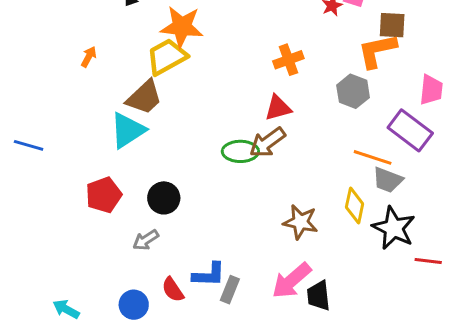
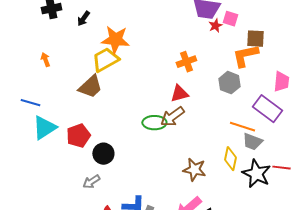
orange arrow: (89, 57) -> (45, 60), moved, turned -48
cyan triangle: (128, 130) -> (44, 128), moved
blue line: (29, 145) -> (30, 103), moved
red pentagon: (104, 195) -> (78, 136), moved
red line: (428, 261) -> (281, 168), moved

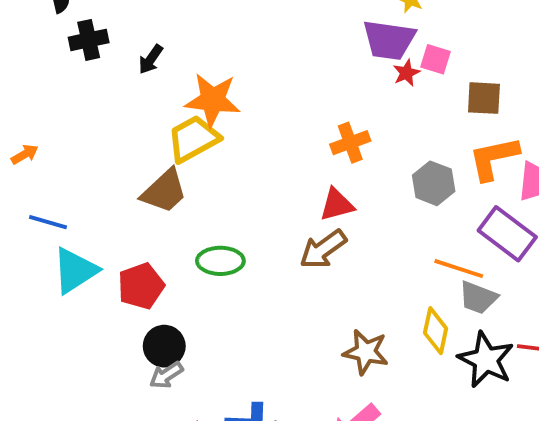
orange L-shape: (245, 56) -> (494, 158), moved
orange arrow: (45, 60) -> (25, 154), moved, turned 80
green ellipse: (154, 123) -> (220, 261), moved
black circle: (103, 154) -> (164, 346), moved

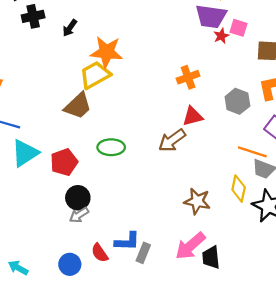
red triangle: (337, 205) -> (193, 116), moved

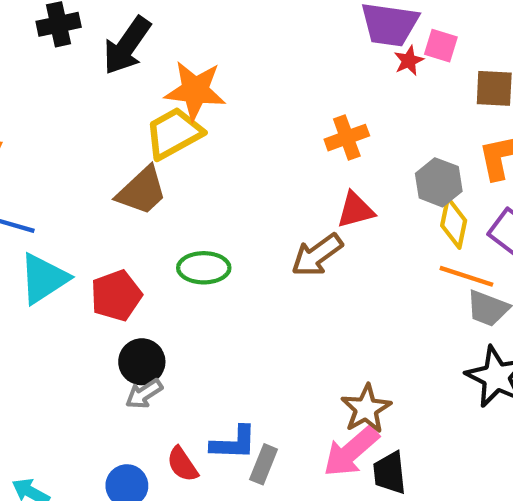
black arrow: (70, 28) -> (127, 46), size x1.8
yellow diamond: (239, 189) -> (454, 223), moved
brown star: (197, 201) -> (366, 409), moved, turned 30

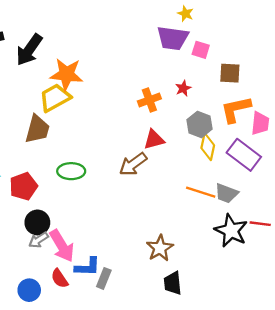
red star: (409, 61) -> (183, 88), moved
brown trapezoid: (142, 191) -> (37, 129), turned -32
orange line: (466, 276) -> (201, 192), moved
pink arrow: (351, 451) -> (62, 246), moved, turned -80

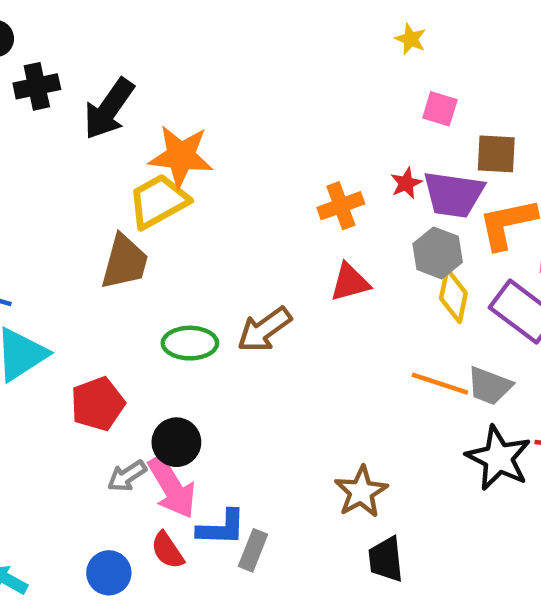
purple trapezoid: (173, 38) -> (453, 194), moved
brown arrow: (133, 164) -> (264, 330), moved
red pentagon: (23, 186) -> (98, 404), moved
black circle: (37, 222) -> (176, 442), moved

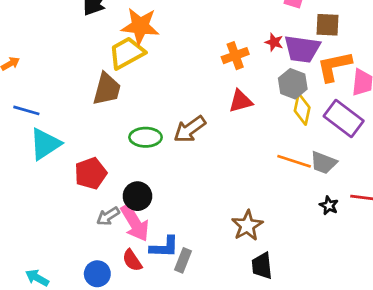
red star: (406, 183) -> (274, 42), turned -30
black star: (499, 458) -> (329, 206), size x0.5

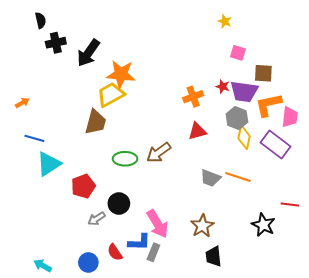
gray trapezoid: (324, 163) -> (210, 178), moved
black star: (329, 206) -> (263, 225), moved, size x1.6
pink arrow: (135, 223) -> (158, 224), moved

